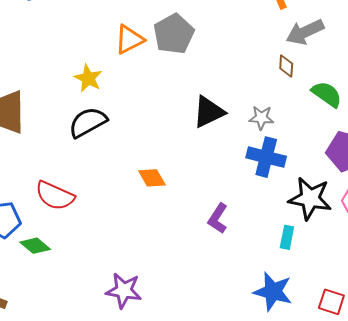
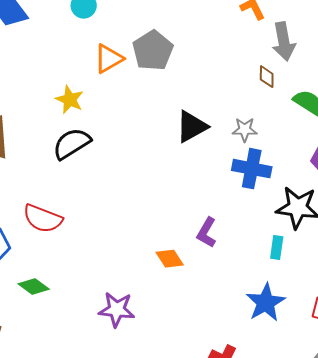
gray arrow: (305, 32) -> (284, 42), turned -72
orange diamond: (152, 178) -> (170, 259), moved
green diamond: (35, 246) -> (34, 287), moved
blue star: (273, 292) -> (266, 303), turned 30

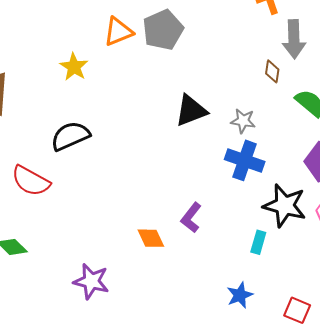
black semicircle: (72, 144) -> (70, 136), moved
blue star: (266, 303) -> (240, 295), size x0.7

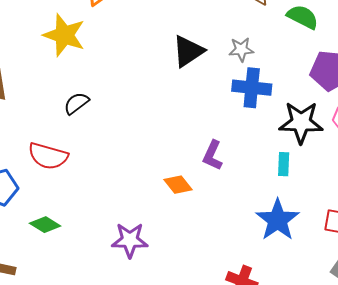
yellow star: (74, 67) -> (64, 35), size x1.5
black semicircle: (70, 136) -> (76, 103), size x0.7
blue star: (240, 295) -> (278, 220), size x1.6

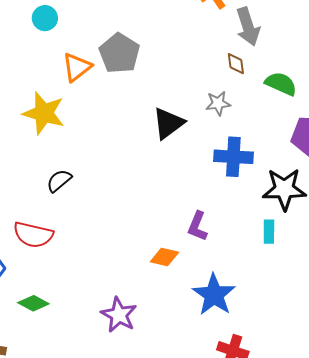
gray star: (241, 49) -> (218, 103), moved
orange diamond: (178, 185) -> (164, 257), turned -36
blue star: (278, 220) -> (214, 295), moved
purple star: (130, 240) -> (119, 315), turned 30

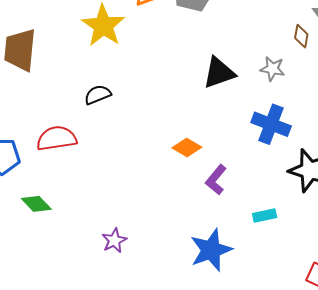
cyan rectangle: (269, 232) -> (265, 215), moved, turned 60
red semicircle: (33, 235) -> (57, 138), turned 141
orange diamond: (164, 257) -> (187, 147), moved
purple star: (119, 315) -> (114, 241), size x0.7

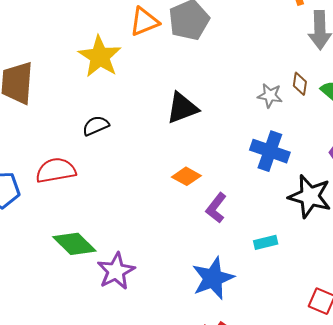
brown diamond: (301, 36) -> (300, 84), moved
black triangle: (219, 73) -> (182, 108), moved
green diamond: (36, 204) -> (74, 244), moved, size x1.4
purple star: (114, 241) -> (116, 271), size x1.5

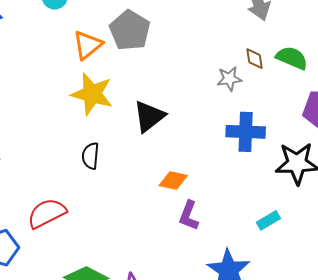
yellow star: (100, 57) -> (92, 94), moved
black semicircle: (96, 126) -> (90, 156), moved, turned -44
purple L-shape: (216, 208) -> (189, 216), moved

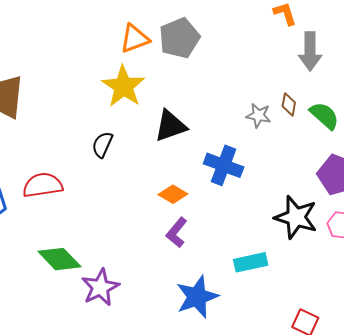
blue cross: (246, 132) -> (224, 165), moved
cyan rectangle: (268, 220) -> (251, 262), size x1.4

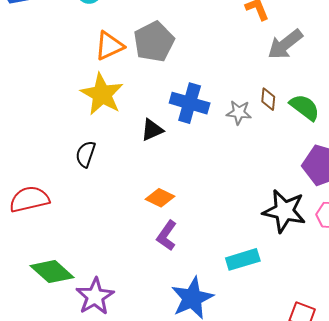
gray arrow: (310, 51) -> (285, 44), turned 57
black triangle: (170, 126) -> (152, 130), size x0.7
blue cross: (224, 165) -> (190, 103), moved

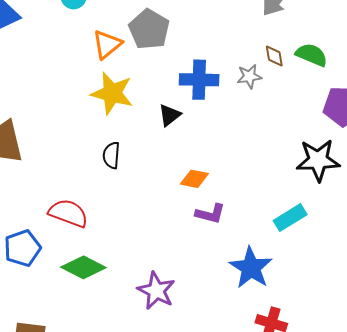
red semicircle: (29, 199) -> (68, 213), turned 48
purple L-shape: (167, 236) -> (210, 214), turned -96
green diamond: (52, 272) -> (83, 267), moved

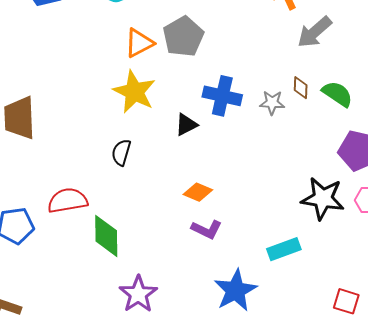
red semicircle: (68, 213) -> (68, 201), turned -42
green diamond: (83, 267) -> (106, 236), moved, turned 51

